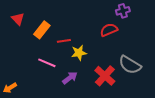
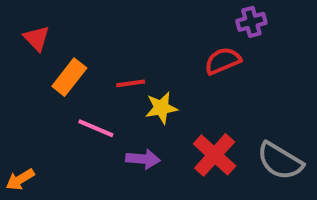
orange rectangle: (42, 30) -> (69, 77), moved
gray semicircle: (130, 65) -> (280, 161), moved
purple arrow: (70, 78) -> (143, 159), turned 42

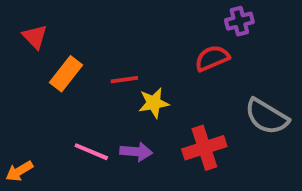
pink line: (96, 128) -> (91, 152), moved
red cross: (215, 155) -> (204, 148), turned 30
gray semicircle: (280, 161) -> (267, 117), moved

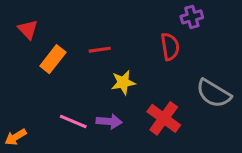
red semicircle: (212, 58) -> (170, 47), turned 104
red line: (124, 80) -> (100, 50), moved
red cross: (204, 148) -> (164, 118), turned -36

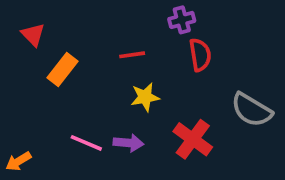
purple cross: (192, 17) -> (182, 20), moved
red line: (100, 50) -> (132, 55), moved

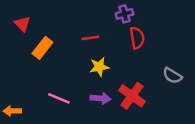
gray semicircle: (252, 110) -> (172, 76), size x0.7
purple arrow: (129, 143) -> (101, 98), moved
orange arrow: (18, 161) -> (12, 111), turned 30

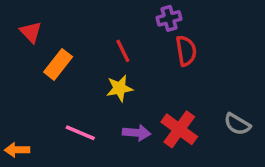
red line: (90, 38) -> (123, 51), turned 72
yellow star: (99, 67) -> (119, 88), moved
gray semicircle: (172, 76) -> (237, 124), moved

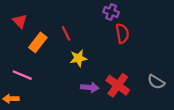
purple cross: (169, 18) -> (111, 12), turned 35
red line: (123, 51) -> (66, 33), moved
pink line: (80, 133) -> (22, 75), moved

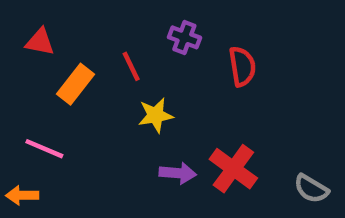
purple cross: (111, 12) -> (184, 37), moved
red triangle: (20, 21) -> (40, 42), turned -35
gray semicircle: (156, 82) -> (311, 189), moved

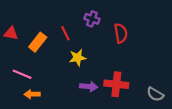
red triangle: (40, 42) -> (11, 33), moved
red cross: (233, 169) -> (116, 84), turned -30
orange arrow: (22, 195) -> (32, 94), moved

